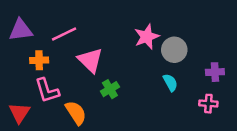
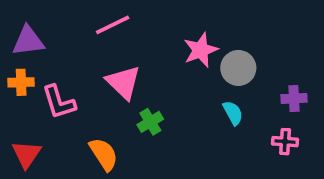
pink line: (64, 34) -> (113, 25), moved
orange cross: (39, 60) -> (21, 82), moved
pink L-shape: (47, 90) -> (59, 102), moved

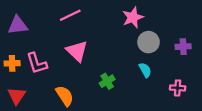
pink star: (201, 50) -> (133, 17), moved
orange cross: (21, 82) -> (12, 63), moved
purple cross: (294, 98) -> (183, 47), moved
green cross: (150, 122) -> (107, 81), moved

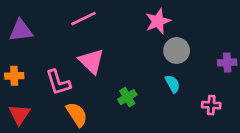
purple cross: (183, 47) -> (227, 63), moved
pink L-shape: (37, 63) -> (58, 82), moved

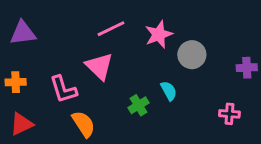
pink line: (83, 19) -> (111, 29), moved
pink star: (158, 21) -> (159, 34), moved
cyan semicircle: (173, 84) -> (169, 91), moved
red triangle: (19, 114) -> (21, 124), turned 30

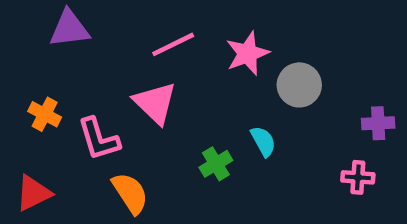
purple triangle: (23, 33) -> (69, 29), moved
purple cross: (247, 68) -> (378, 123), moved
orange cross: (16, 82) -> (45, 114), moved, turned 30

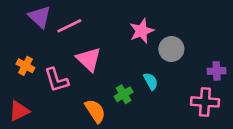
purple triangle: (69, 29) -> (40, 17), turned 50
pink line: (173, 44) -> (69, 26), moved
pink cross: (358, 177) -> (205, 102), size x1.5
orange semicircle: (130, 193) -> (95, 111), moved

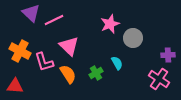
orange cross: (25, 66) -> (20, 51), size x1.5
pink cross: (205, 102) -> (159, 79), turned 30
red triangle: (19, 111) -> (15, 86), turned 30
orange semicircle: (95, 111) -> (68, 74), moved

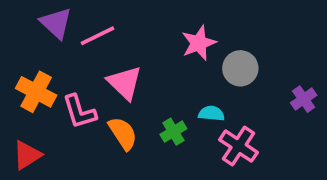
purple cross: (168, 55) -> (304, 99), turned -32
cyan semicircle: (117, 63) -> (211, 113), turned -56
pink cross: (159, 79) -> (239, 146), moved
red triangle: (15, 86) -> (27, 155), turned -36

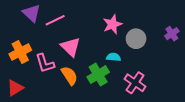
orange cross: (36, 92) -> (20, 52), turned 35
purple cross: (304, 99) -> (172, 34), moved
cyan semicircle: (211, 113) -> (113, 57), moved
green cross: (173, 132) -> (98, 75), size x1.5

